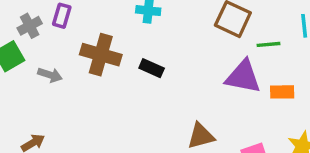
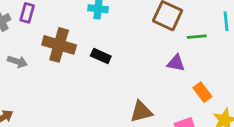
purple triangle: (243, 77) -> (176, 63), size x0.6
orange rectangle: (282, 92) -> (202, 92), moved, turned 54

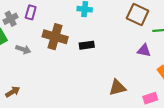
black rectangle: (101, 56) -> (87, 45), turned -32

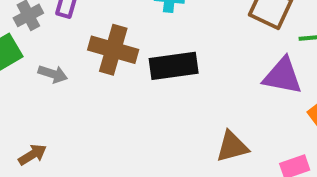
black rectangle: (87, 45) -> (174, 66), size x1.6
purple triangle: (144, 50) -> (283, 76), size x1.5

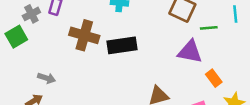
gray arrow: (53, 74) -> (47, 78), moved

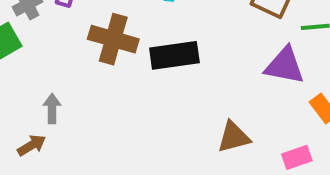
gray arrow: (47, 78) -> (52, 108), turned -108

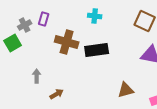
brown arrow: (32, 145) -> (57, 94), moved

